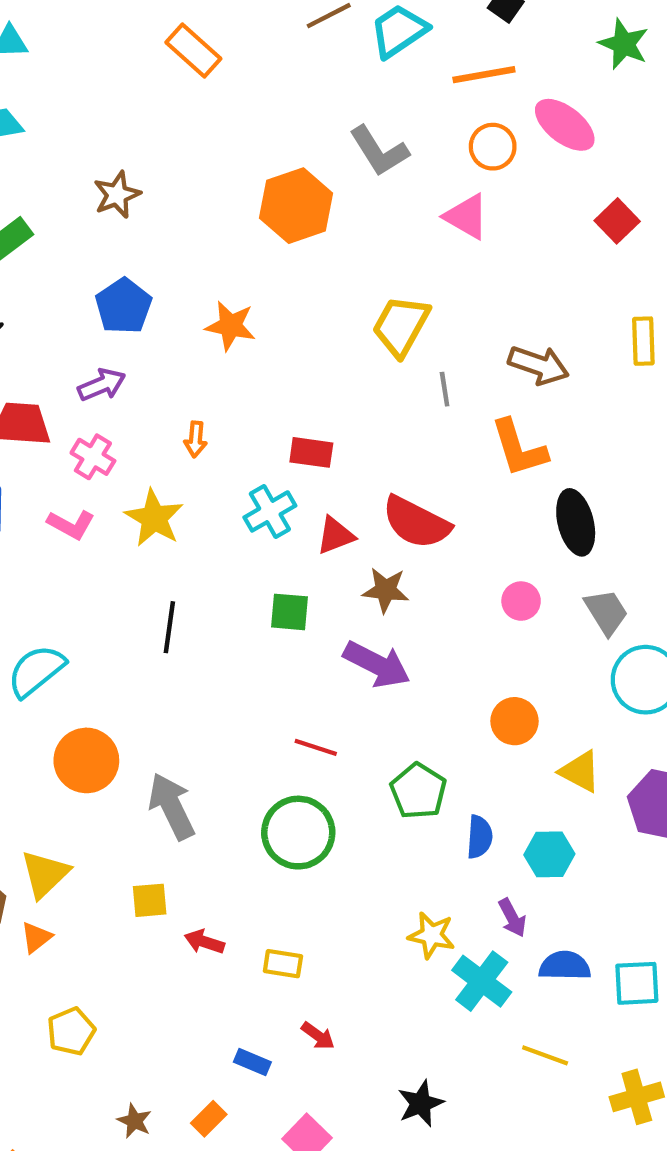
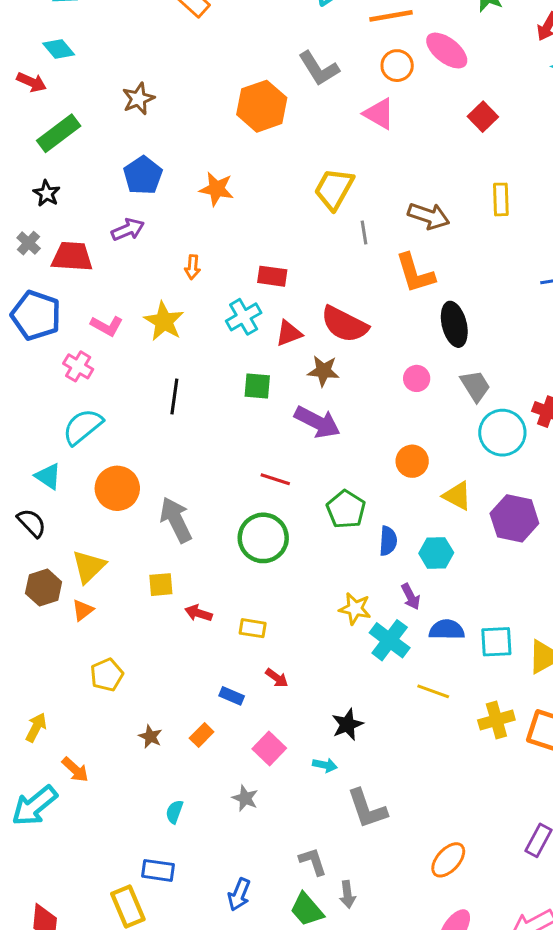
pink cross: (93, 457) -> (78, 366), moved

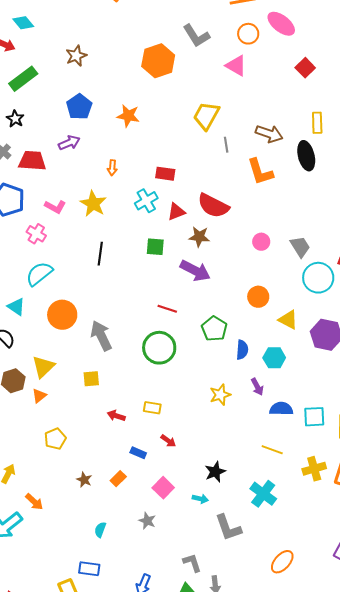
black ellipse: (454, 324) -> (306, 156), moved
yellow star: (355, 609) -> (220, 395), turned -30
red arrow: (199, 613) -> (116, 416), moved
cyan cross: (390, 640) -> (263, 494), moved

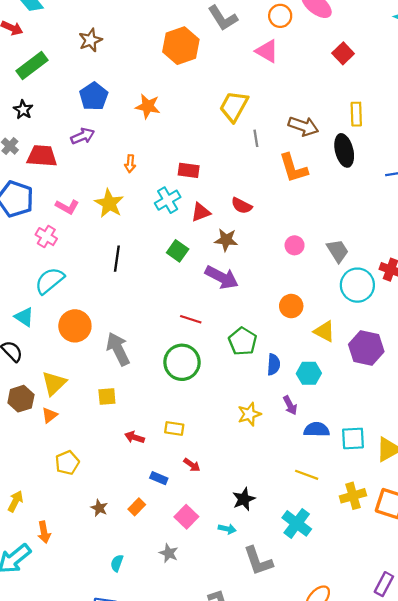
red semicircle: (213, 206) -> (242, 206), size x0.6
green square: (155, 247) -> (178, 251), turned 30
orange arrow: (34, 502) -> (44, 532), turned 36

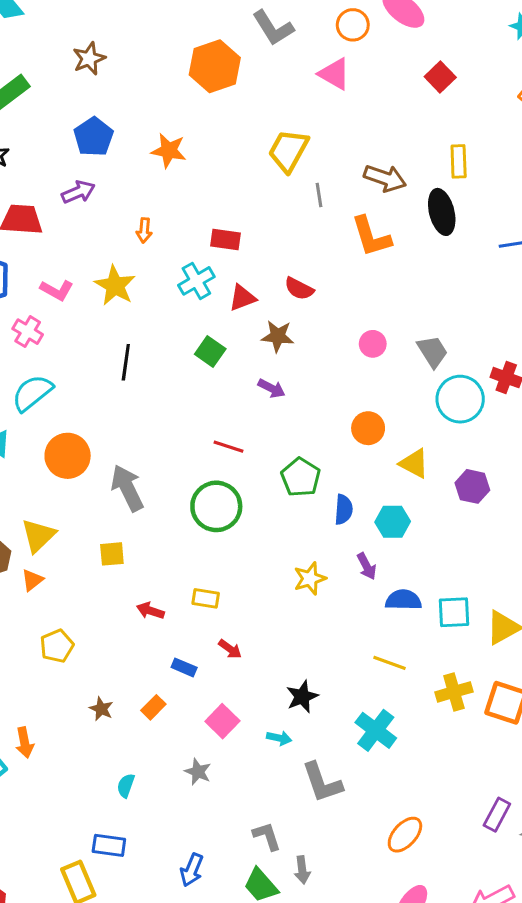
purple arrow: (222, 277) -> (271, 388), size x0.6
purple hexagon: (366, 348) -> (472, 486), size x0.7

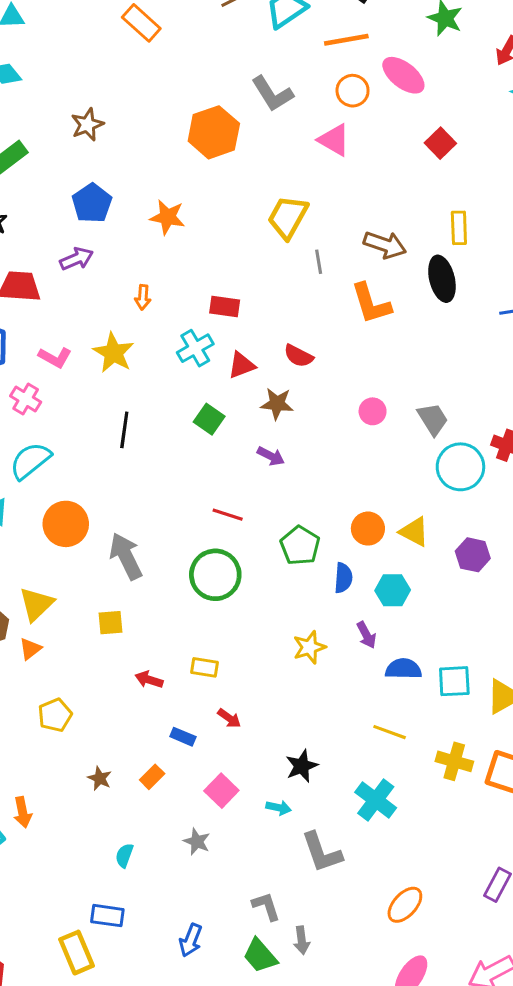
orange circle: (368, 428) -> (368, 529), moved
yellow cross: (454, 692) -> (454, 761), turned 32

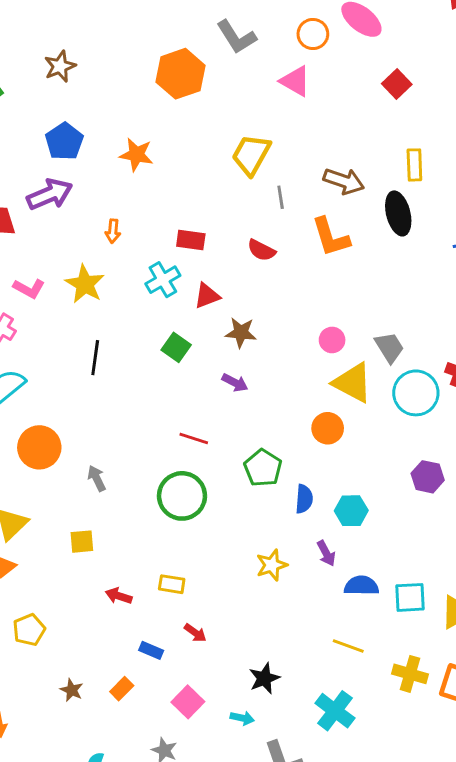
purple arrow: (77, 259) -> (50, 194), size x1.4
red semicircle: (299, 356) -> (261, 250), moved
orange circle: (368, 529) -> (328, 428), moved
yellow triangle: (414, 532) -> (353, 383), moved, size x1.4
gray arrow: (126, 556) -> (97, 478), size x0.6

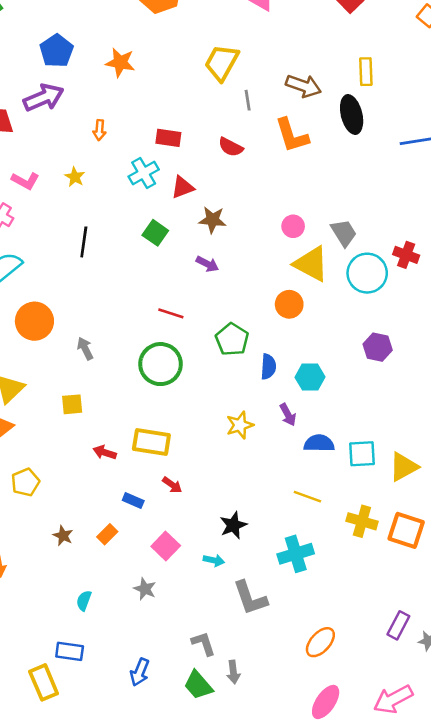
yellow star: (85, 284) -> (75, 177), size x0.6
yellow rectangle: (172, 584) -> (151, 442), size x1.6
cyan cross: (335, 711) -> (296, 554), turned 36

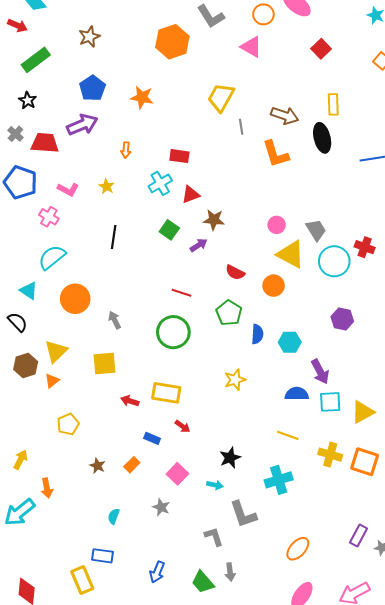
red semicircle: (231, 147) -> (235, 272), moved
purple arrow: (207, 264) -> (199, 245), moved, turned -60
yellow square: (72, 404) -> (105, 364), size x1.4
purple arrow: (288, 415) -> (320, 372), moved, size x1.4
gray L-shape: (203, 643) -> (214, 537), moved

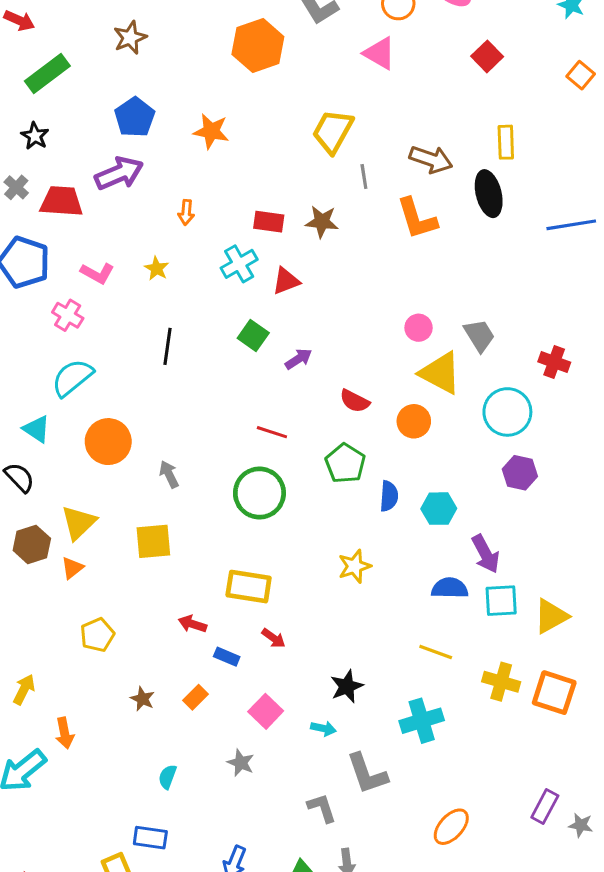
brown star: (214, 220) -> (322, 222), moved
cyan circle: (334, 261) -> (507, 412), moved
red arrow: (130, 401) -> (192, 624), moved

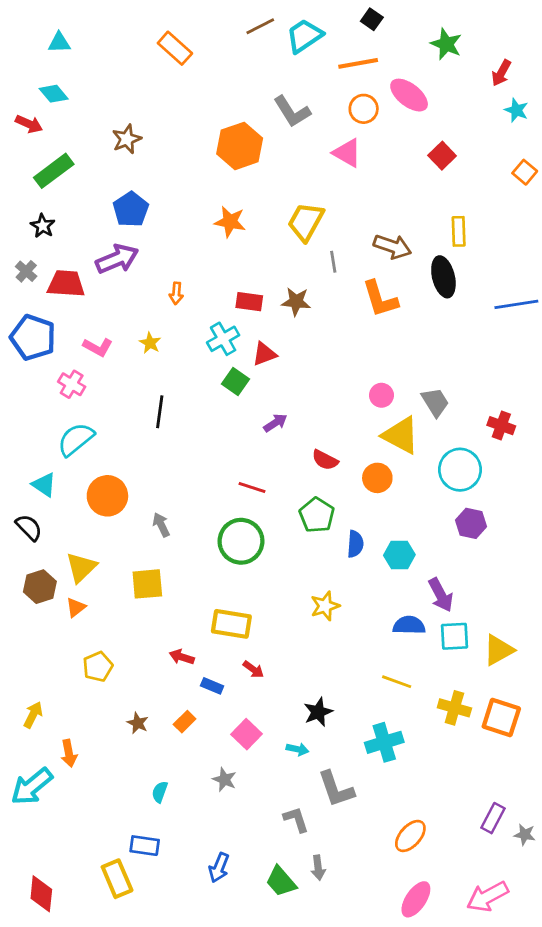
orange star: (211, 131) -> (230, 222), moved
green square: (253, 336) -> (235, 381), moved

